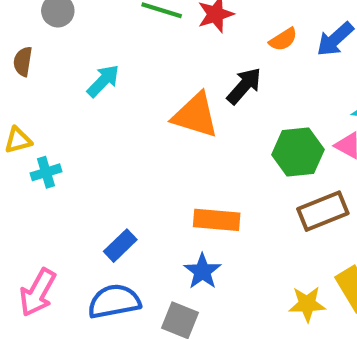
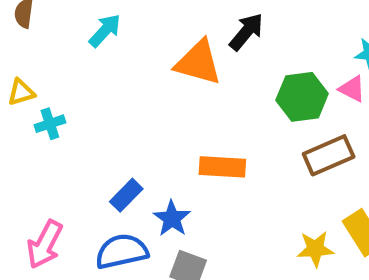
blue star: (202, 271) -> (172, 218), moved

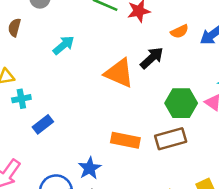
brown rectangle: (329, 155) -> (171, 139), moved
blue rectangle: (126, 195) -> (43, 124), moved

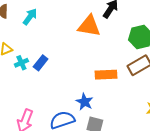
cyan arrow: (64, 45) -> (30, 17), moved
blue rectangle: (43, 124) -> (41, 63), moved

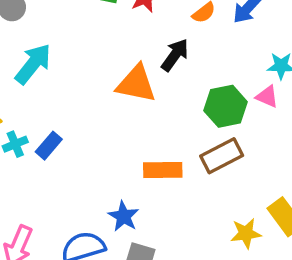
cyan arrow: (30, 17) -> (33, 64), size x1.4

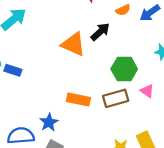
pink triangle: (267, 97) -> (147, 91), moved
blue rectangle: (49, 146) -> (13, 70), turned 56

